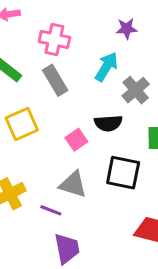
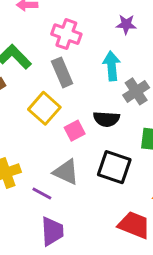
purple star: (127, 29) -> (126, 24), moved
cyan arrow: (106, 67) -> (112, 66), turned -44
yellow square: (22, 124) -> (44, 108), moved, turned -32

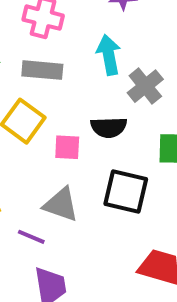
gray rectangle: (62, 72) -> (42, 70), turned -56
pink square: (75, 131) -> (67, 147), turned 36

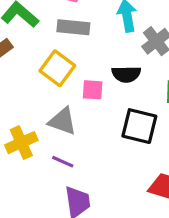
gray triangle: (61, 205) -> (62, 121), moved

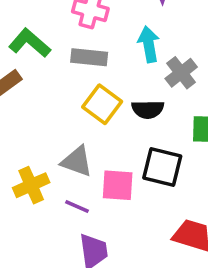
yellow square: (57, 68) -> (102, 104), moved
pink square: (93, 90) -> (118, 185), moved, size x1.4

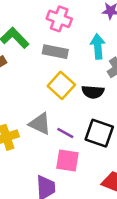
pink square: (118, 185) -> (67, 161), moved
purple line: (77, 206) -> (65, 133), moved

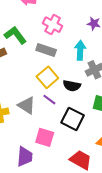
purple line: (65, 133) -> (49, 100), moved

